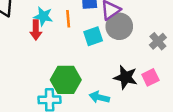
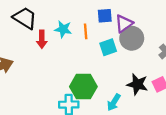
red arrow: (36, 30) -> (42, 39), moved
cyan arrow: (99, 97) -> (114, 102), turned -72

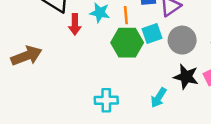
gray circle: (132, 38) -> (182, 40), moved
green hexagon: (83, 87) -> (127, 43), moved

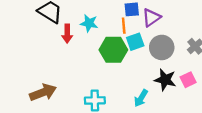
orange line: (126, 15) -> (124, 26), moved
brown arrow: (26, 56) -> (43, 92), moved

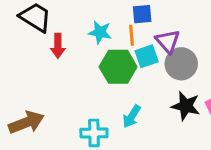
purple triangle: (151, 18) -> (168, 41), moved, turned -36
cyan star: (89, 23) -> (100, 32), moved
cyan arrow: (141, 98) -> (132, 116), moved

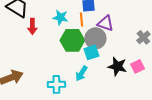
purple triangle: (168, 41) -> (105, 23), turned -30
cyan square: (147, 56) -> (91, 52), moved
gray circle: (181, 64) -> (95, 38), moved

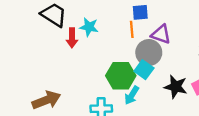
cyan star: (60, 17) -> (89, 27), moved
green hexagon: (72, 40) -> (121, 76), moved
cyan square: (91, 52) -> (144, 70), turned -35

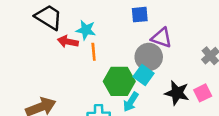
orange line: (132, 29) -> (94, 52), moved
red arrow: (72, 38) -> (68, 42), turned 102

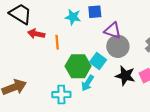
cyan star: (86, 30) -> (73, 17), moved
gray circle: (149, 57) -> (118, 46), moved

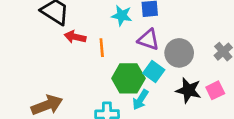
purple triangle: (113, 31) -> (148, 40), moved

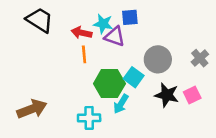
red arrow: (75, 37) -> (81, 33), moved
purple triangle: (148, 40) -> (115, 36), moved

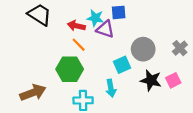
orange line: (84, 54) -> (79, 45), turned -40
cyan square: (134, 77) -> (122, 65), turned 30
green hexagon: (109, 84) -> (70, 69), moved
cyan arrow: (121, 104) -> (111, 88), turned -42

